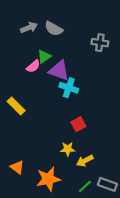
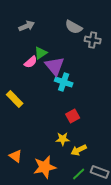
gray semicircle: (54, 29) -> (74, 27), moved
purple triangle: (59, 71) -> (55, 66), turned 30

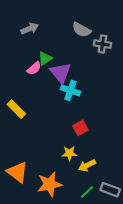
orange triangle: (16, 156) -> (17, 172), size x1.5

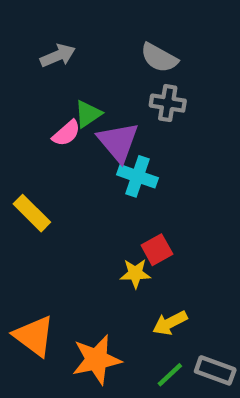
gray cross: (102, 44) -> (168, 103), moved
yellow star: (69, 153) -> (135, 273), moved

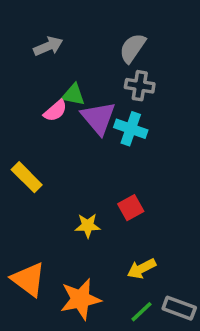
gray semicircle: (159, 58) -> (133, 48), turned 96
green triangle: (88, 114) -> (73, 95), turned 45
cyan cross: (138, 176) -> (131, 129), moved
yellow star: (135, 273) -> (88, 226), moved

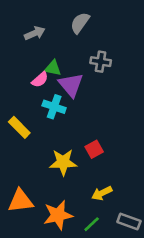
gray semicircle: (133, 48) -> (80, 23), moved
cyan cross: (131, 129) -> (54, 107), moved
yellow star: (88, 226) -> (63, 162), size x1.5
orange triangle: (28, 279) -> (21, 201), turned -44
green line: (141, 312) -> (92, 224), moved

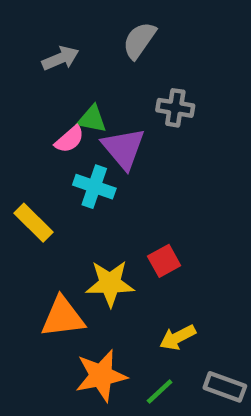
orange triangle: (21, 201) -> (63, 317), moved

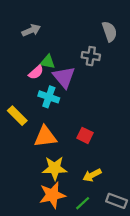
gray semicircle: (139, 40) -> (110, 31), moved, turned 126
red square: (164, 261) -> (85, 135), turned -35
yellow star: (110, 283) -> (55, 168), moved
orange triangle: (63, 317) -> (45, 137), moved

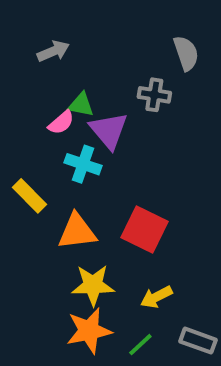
red square: (85, 135) -> (144, 230), size x1.6

